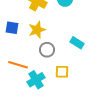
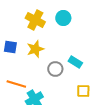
gray circle: (47, 50) -> (55, 69), moved
yellow square: (62, 72) -> (83, 91), moved

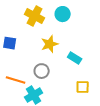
yellow star: (35, 49) -> (50, 44), moved
gray circle: (55, 69) -> (42, 71), moved

